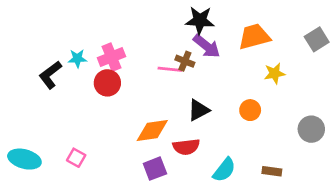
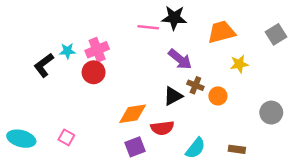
purple arrow: (207, 46) -> (180, 59), moved
brown cross: (185, 61) -> (195, 85), moved
pink line: (170, 69) -> (148, 27), moved

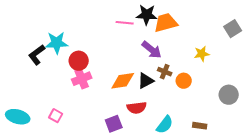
orange trapezoid: (221, 32) -> (166, 23), moved
pink cross: (97, 50) -> (82, 79), moved
cyan star: (67, 51) -> (57, 43), size x1.6
orange diamond: (133, 114) -> (123, 81), moved

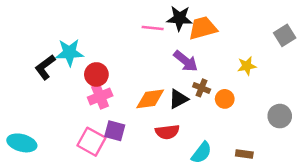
pink square: (56, 116) -> (92, 142), moved, size x1.6
purple square: (114, 124) -> (115, 131), moved, turned 36

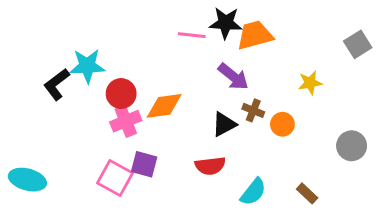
orange diamond: (150, 99) -> (164, 106), moved
brown rectangle: (244, 154) -> (307, 193), turned 35

